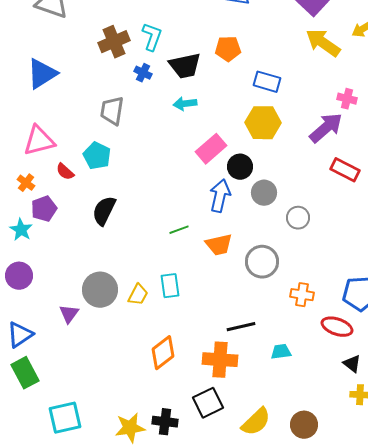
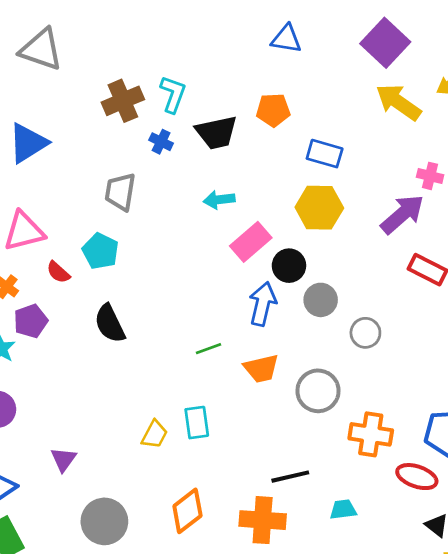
cyan arrow: (185, 104) -> (219, 200), moved
black semicircle: (104, 211) -> (110, 324), turned -52
gray circle: (100, 290) -> (104, 521), moved
orange cross: (302, 295) -> (371, 434), size x1.4

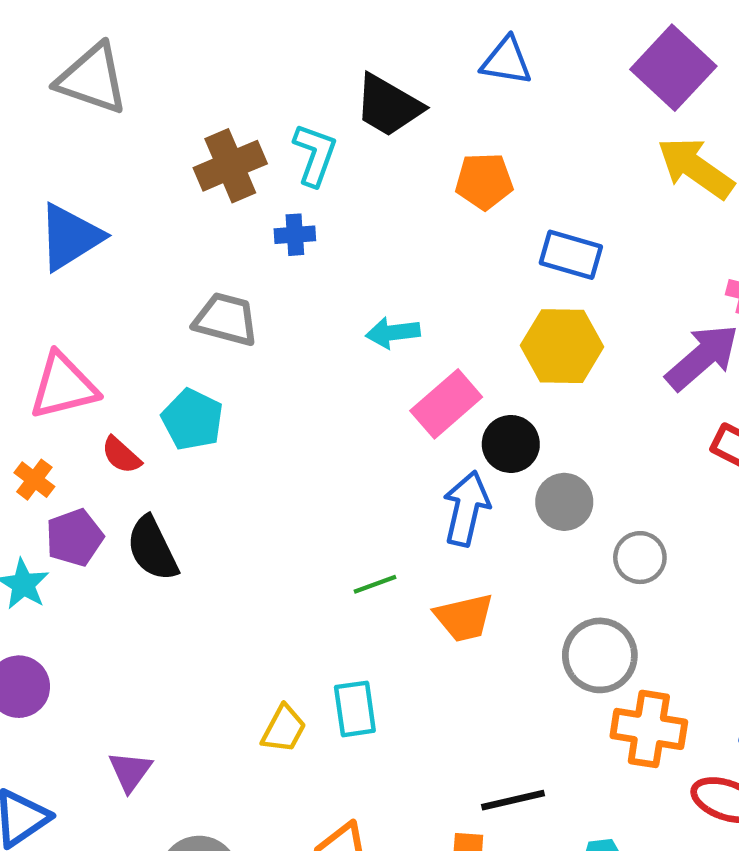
black trapezoid: (216, 132) -> (388, 106), moved, turned 42
blue cross: (161, 142) -> (295, 235), turned -30
gray trapezoid: (120, 192) -> (226, 319), turned 96
black semicircle: (110, 324) -> (152, 549), moved
gray circle: (318, 391) -> (600, 655), moved

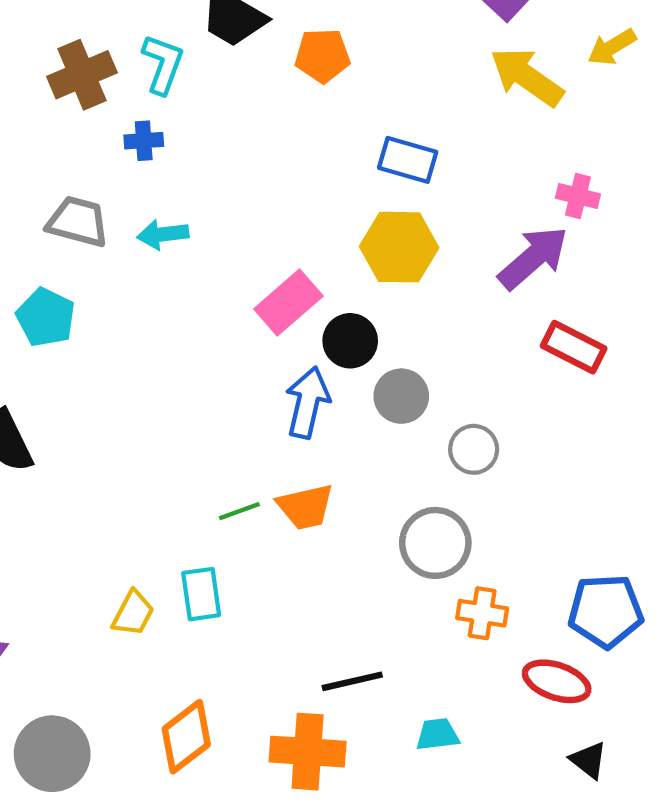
orange pentagon: (484, 181) -> (322, 56), moved
cyan arrow: (393, 333) -> (163, 234), moved
green line: (375, 584) -> (239, 511), moved
orange cross: (649, 729) -> (482, 613), size x0.7

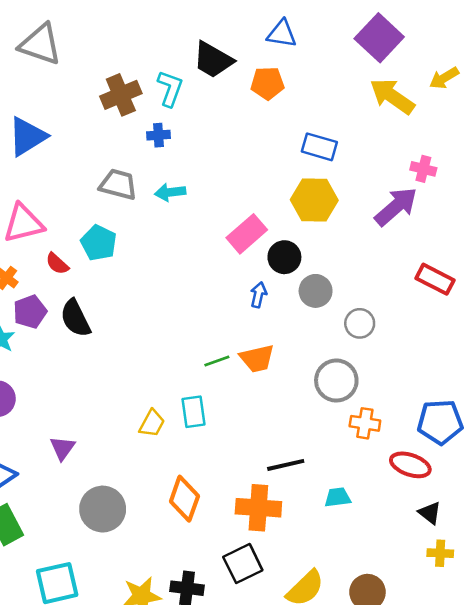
red rectangle: (574, 347) -> (435, 279), moved
blue arrow: (308, 402) -> (258, 295), size x0.6
orange diamond: (186, 737) -> (184, 499), turned -33

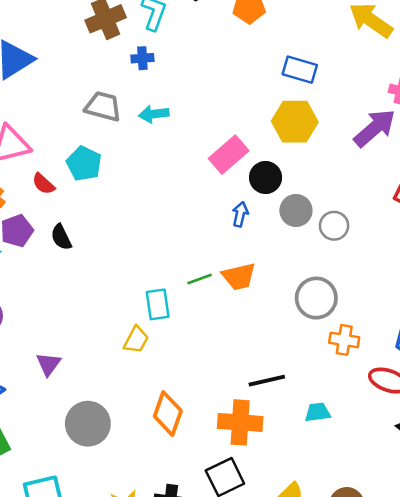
black semicircle: (75, 318) -> (61, 237), size x0.7
gray circle: (360, 323) -> (334, 226), moved
cyan rectangle: (194, 412) -> (158, 304), moved

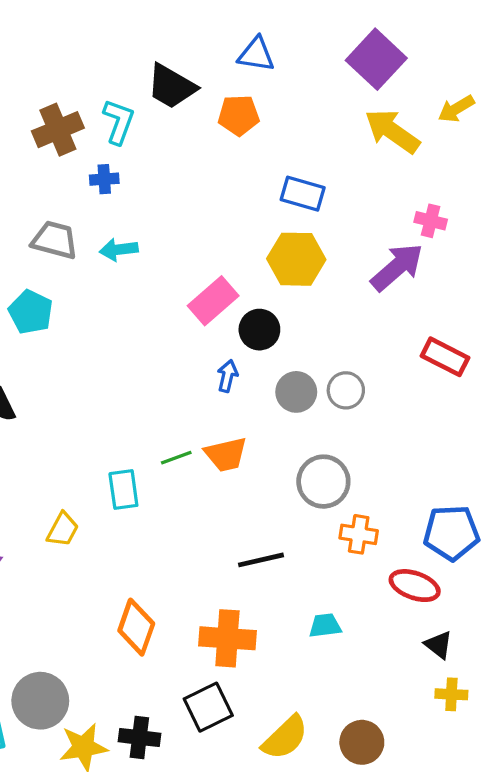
gray circle: (296, 210) -> (296, 392), moved
yellow trapezoid: (136, 340) -> (63, 530), moved
black line: (267, 381) -> (261, 560), moved
gray circle: (88, 424) -> (40, 701), moved

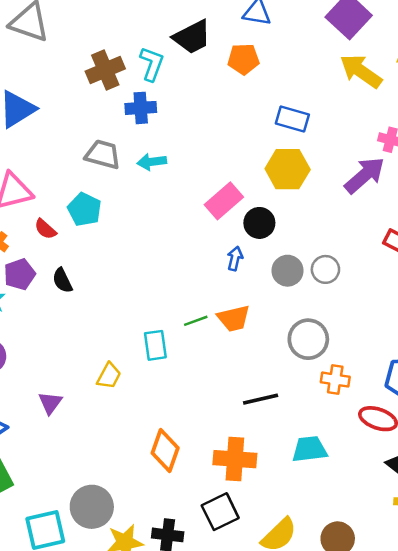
black trapezoid: (171, 86) -> (192, 37), turned -57
blue cross: (104, 179) -> (141, 108), size x1.4
cyan trapezoid: (325, 626) -> (310, 449), size x1.4

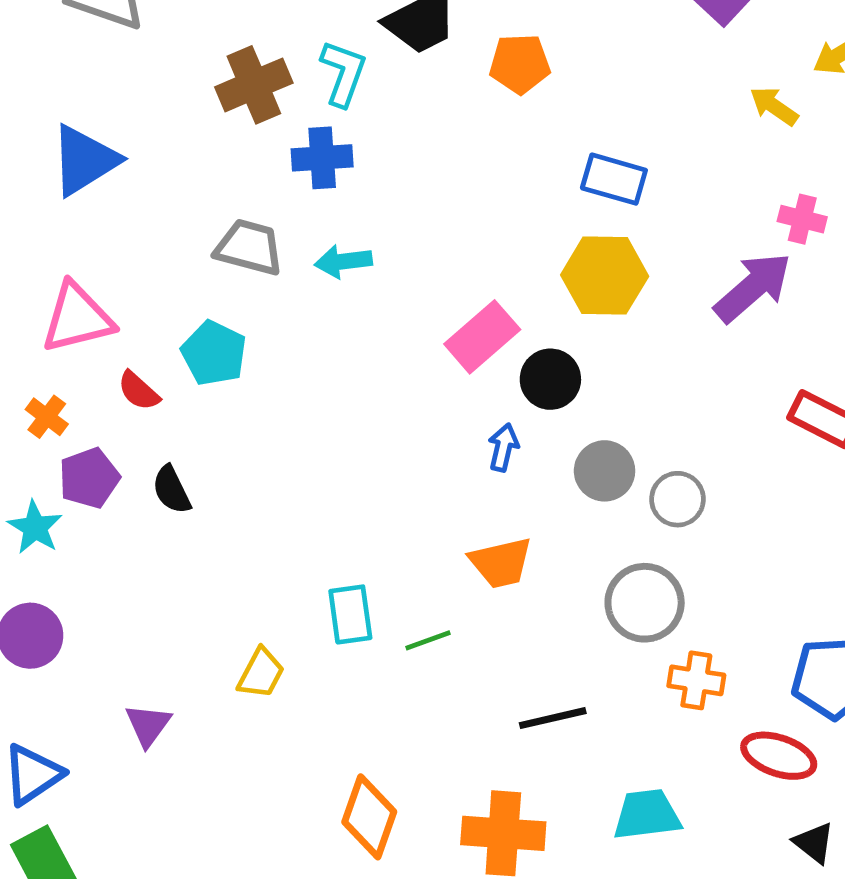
yellow arrow: (361, 71) -> (774, 106), moved, size x0.6
gray circle: (325, 269) -> (678, 499), moved
green line: (196, 321) -> (428, 640), moved

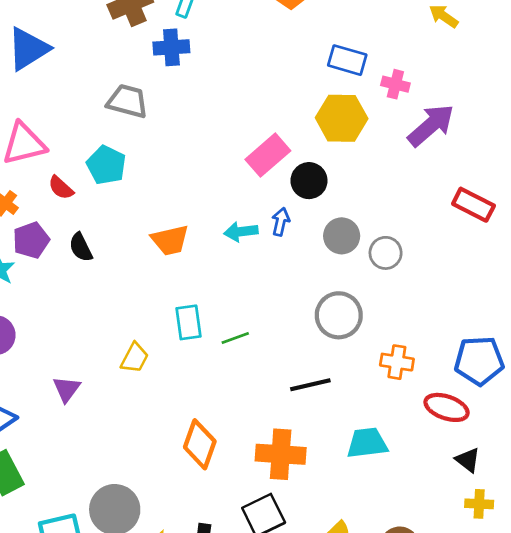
pink cross: (802, 219) -> (395, 84), moved
cyan arrow: (343, 261) -> (241, 232), moved
orange trapezoid: (501, 563) -> (170, 240), moved
gray circle: (645, 603) -> (339, 315), moved

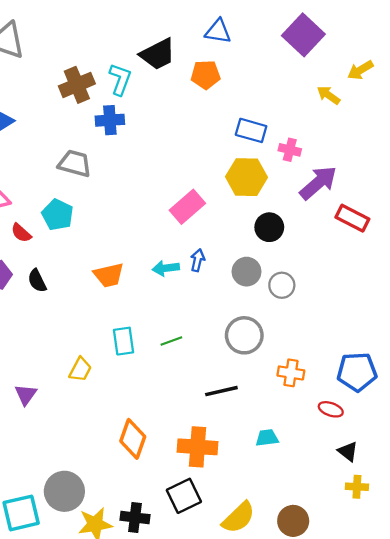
black circle: (309, 181) -> (269, 227), moved
red rectangle: (473, 205) -> (352, 218), moved
green line: (235, 338) -> (171, 341), moved
red ellipse: (447, 407) -> (331, 409), size x0.7
cyan trapezoid: (367, 443) -> (267, 438), size x0.7

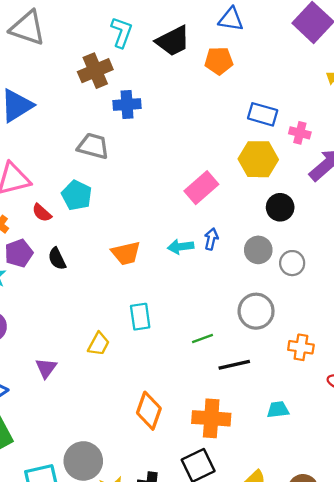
cyan L-shape: (120, 79) -> (122, 32), moved
green line: (171, 341) -> (202, 339), moved

